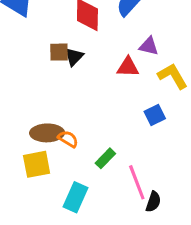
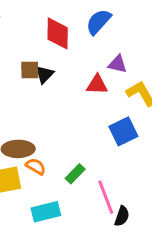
blue square: (155, 115) -> (123, 131), size x1.4
orange semicircle: (68, 139) -> (36, 166), moved
cyan rectangle: (75, 197) -> (46, 212), turned 52

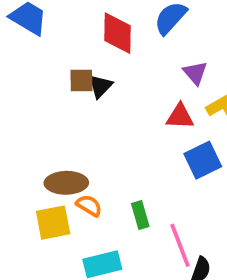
purple triangle: (118, 64) -> (195, 73), turned 36
red triangle: (97, 85) -> (180, 116), moved
green rectangle: (75, 174) -> (140, 215), turned -60

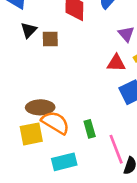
black triangle: (100, 86) -> (29, 30), moved
orange semicircle: (89, 206) -> (55, 123), size x1.6

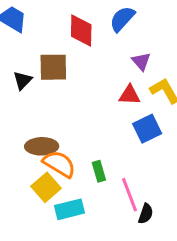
black triangle: (29, 30) -> (23, 80), moved
brown square: (50, 39) -> (53, 67), size x1.5
yellow square: (31, 134) -> (46, 187), moved, turned -30

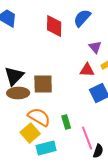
brown square: (53, 67) -> (43, 84), moved
black triangle: (23, 80) -> (14, 76), moved, size x1.5
brown ellipse: (42, 146) -> (18, 93), moved

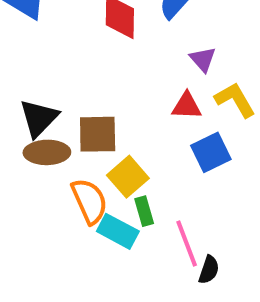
orange semicircle: (39, 117) -> (89, 201), turned 35
yellow square: (30, 133) -> (128, 177), moved
cyan rectangle: (46, 148) -> (118, 231), moved, turned 42

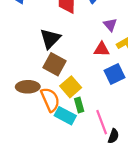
black triangle: (39, 118) -> (50, 39), moved
brown square: (98, 134) -> (55, 64), turned 30
brown ellipse: (47, 152) -> (28, 87), moved

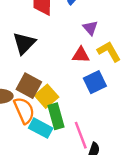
brown square: (55, 64) -> (29, 86), moved
green rectangle: (79, 105) -> (56, 116), size x1.5

